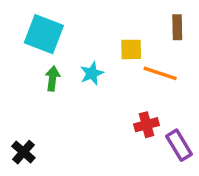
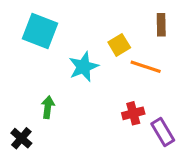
yellow square: (131, 49) -> (119, 45), turned -30
cyan star: (92, 73) -> (84, 67), size x1.4
green arrow: (52, 79) -> (48, 107), moved

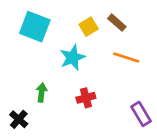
brown rectangle: (161, 25) -> (117, 23), moved, turned -48
yellow square: (119, 45) -> (89, 27), moved
red cross: (133, 113) -> (86, 98), moved

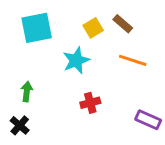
cyan square: (35, 27) -> (37, 28), turned -32
green arrow: (42, 92) -> (27, 92), moved
purple rectangle: (141, 114) -> (148, 120), turned -35

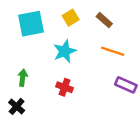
yellow square: (93, 28) -> (71, 18), moved
red cross: (90, 103) -> (65, 87), moved, turned 35
purple rectangle: (148, 120) -> (126, 85), moved

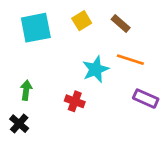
cyan star: (65, 51) -> (96, 69), moved

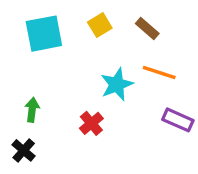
red cross: (75, 101) -> (91, 123), turned 30

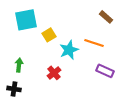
yellow square: (100, 25) -> (49, 35), moved
brown rectangle: (147, 28) -> (106, 17), moved
black cross: (24, 150) -> (14, 89), turned -32

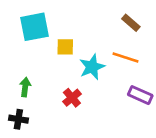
brown rectangle: (106, 17) -> (131, 23), moved
yellow square: (49, 35) -> (65, 47), turned 32

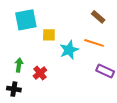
red cross: (72, 98) -> (40, 73), moved

